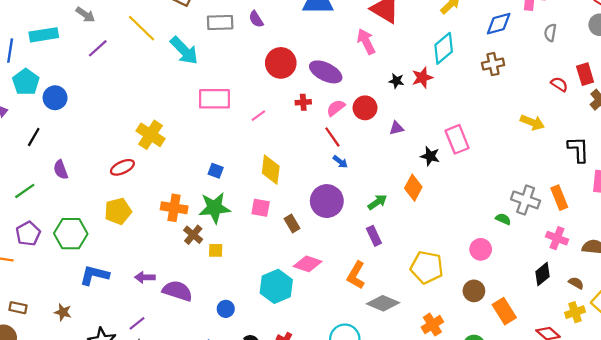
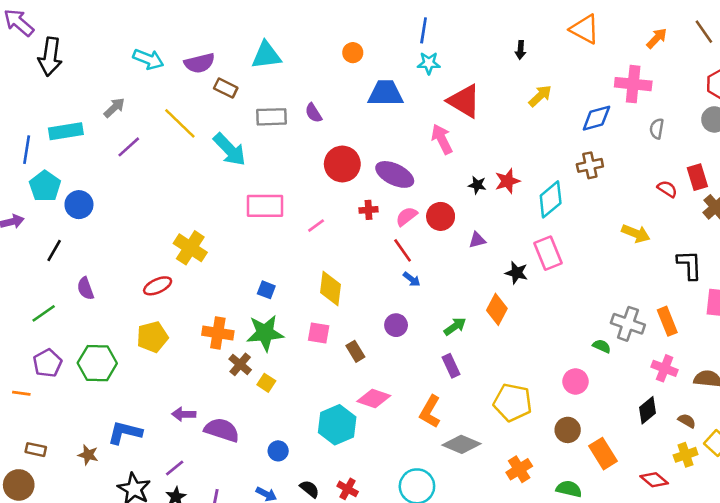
gray arrow: (85, 15) -> (114, 108), turned -78
cyan diamond: (444, 48) -> (551, 199), moved
purple circle: (327, 201) -> (396, 325), size x0.6
yellow square: (216, 250) -> (266, 383), turned 32
blue L-shape: (94, 275) -> (125, 433), moved

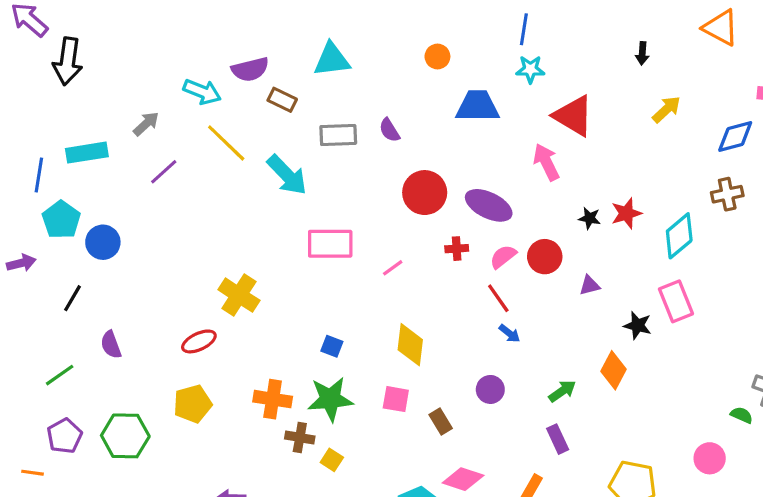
cyan arrow: (148, 59) -> (202, 92), moved
brown cross: (240, 364) -> (300, 437), turned -30

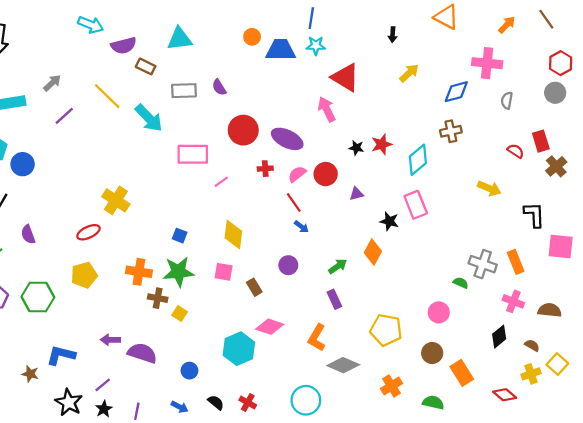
cyan arrow: (202, 92) -> (91, 25), moved
blue trapezoid: (477, 106) -> (281, 50), moved
pink rectangle: (330, 244) -> (193, 154), moved

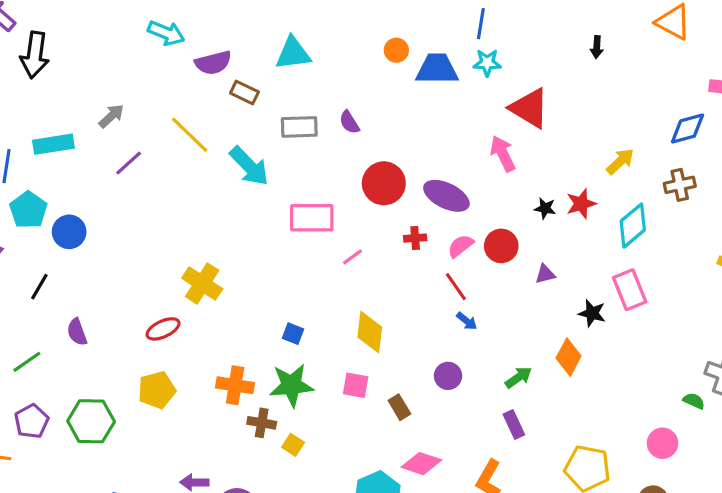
yellow arrow: (409, 73) -> (620, 161), moved

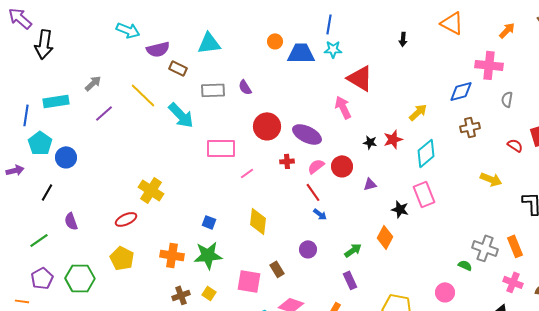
brown cross: (680, 185) -> (470, 127), moved
pink square: (356, 385) -> (249, 281), moved, size x1.4
yellow pentagon: (157, 390) -> (122, 258), turned -30
brown cross: (262, 423) -> (181, 295), moved, turned -30

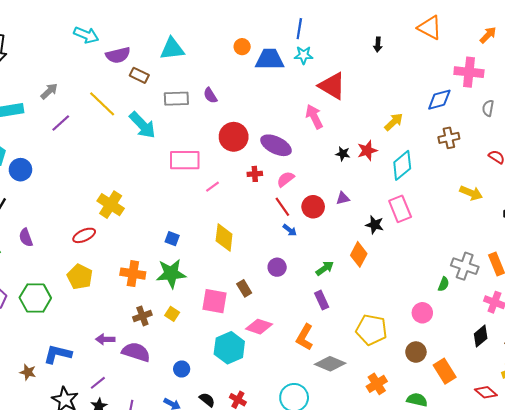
red circle: (342, 166) -> (313, 207), moved
green semicircle: (465, 265) -> (444, 284), turned 88

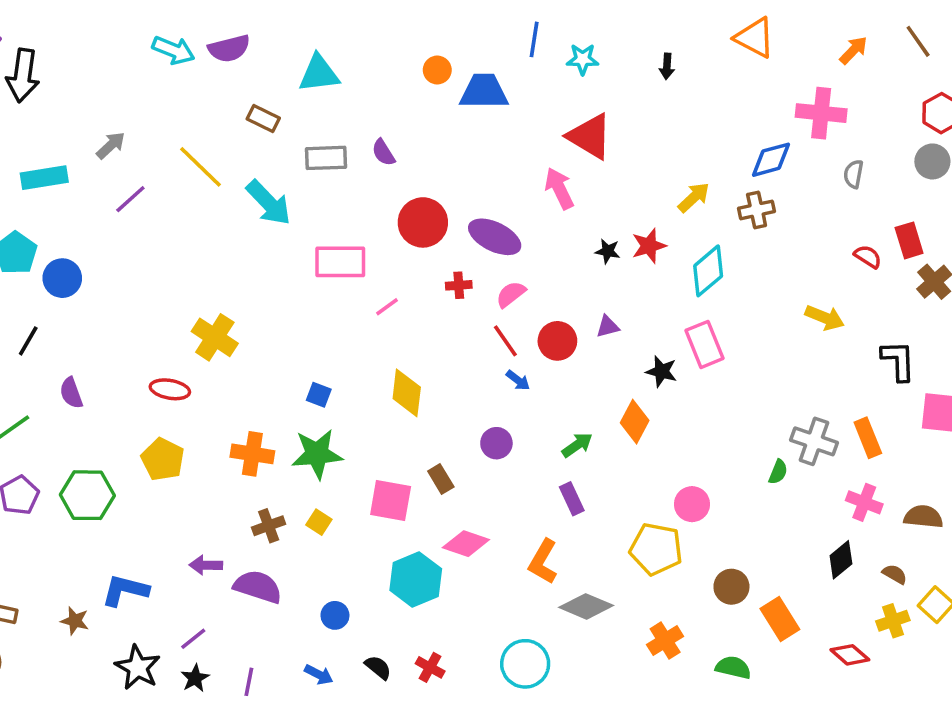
purple semicircle: (118, 55) -> (229, 48), moved
cyan star: (304, 55) -> (583, 59), moved
brown cross: (449, 138) -> (757, 210), moved
red ellipse: (84, 235) -> (170, 389), turned 35
pink circle: (422, 313) -> (692, 504), moved

